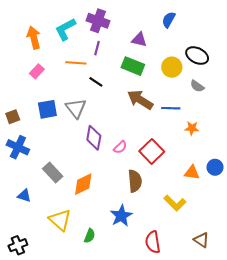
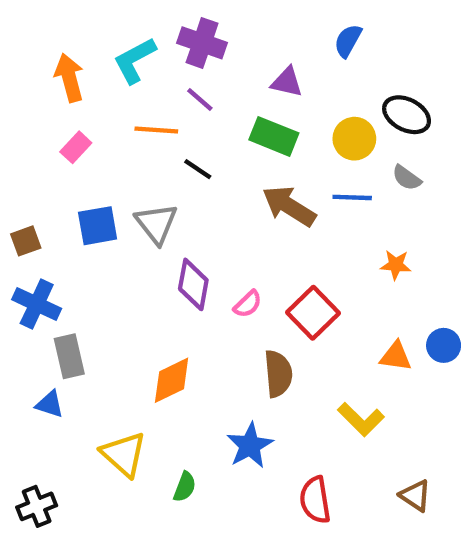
purple line: (97, 48) -> (200, 99), turned -64
blue line: (171, 108) -> (352, 197), moved
gray rectangle: (53, 173) -> (69, 356), moved, turned 30

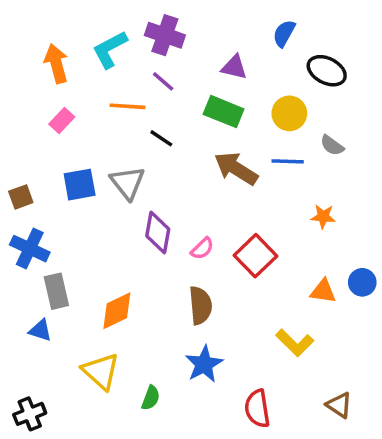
black ellipse: (407, 115) -> (327, 71), moved
brown semicircle: (278, 374) -> (200, 305), moved
orange diamond: (172, 380) -> (117, 311), moved

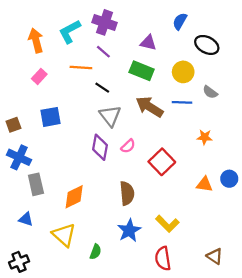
gray triangle: (128, 183) -> (110, 116), moved
pink semicircle: (202, 249) -> (128, 146), moved
blue triangle: (40, 330) -> (26, 219), moved
yellow L-shape: (295, 343) -> (167, 224), moved

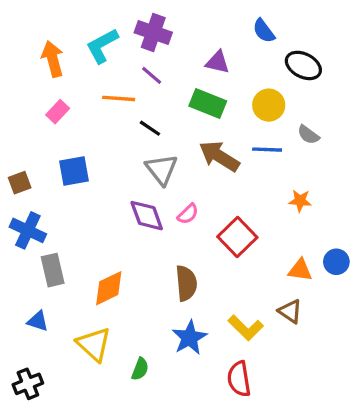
blue semicircle: (180, 21) -> (264, 31), turned -66
purple diamond: (100, 147) -> (147, 216), turned -30
brown triangle: (215, 256) -> (290, 311), moved

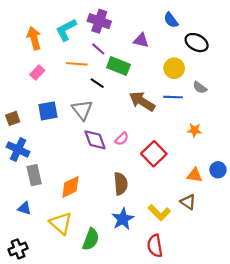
green rectangle: (208, 103) -> (119, 66), moved
gray triangle: (162, 169) -> (82, 110), moved
green semicircle: (140, 369) -> (91, 239), size x1.5

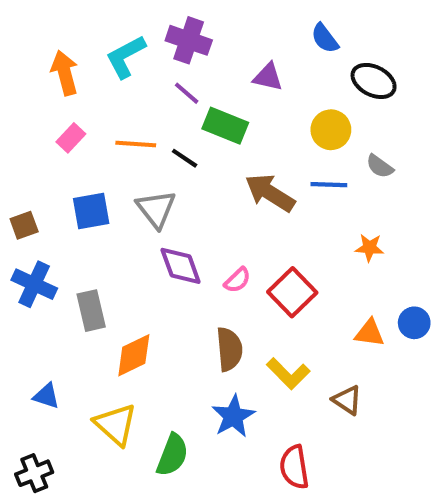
orange line: (77, 64) -> (136, 144), moved
pink semicircle: (122, 139) -> (237, 280), moved
gray rectangle: (34, 175) -> (91, 311), moved
brown triangle: (188, 202) -> (347, 400), moved
yellow L-shape: (159, 213) -> (288, 374), moved

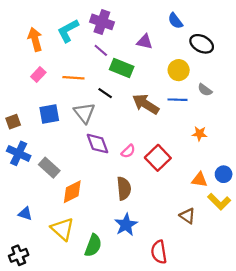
black line: (185, 158) -> (105, 93), moved
gray rectangle: (91, 311) -> (49, 168), turned -35
yellow L-shape: (288, 374) -> (219, 202), moved

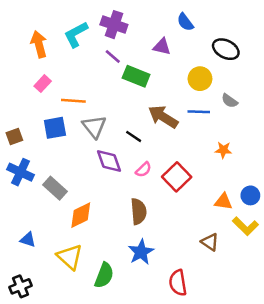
blue semicircle: (175, 21) -> (185, 22), moved
orange line: (73, 78) -> (73, 101), moved
black line: (105, 93) -> (134, 136), moved

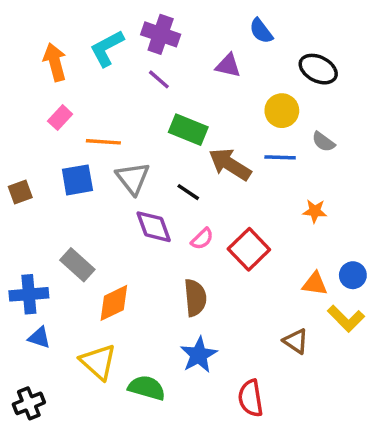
green rectangle: (136, 76) -> (188, 130), moved
blue cross: (21, 172) -> (29, 294), moved, turned -30
green semicircle: (104, 275) -> (147, 388), turned -95

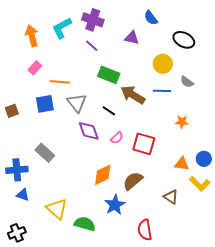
red square: (249, 249) -> (144, 144), turned -30
brown semicircle: (195, 298) -> (133, 181), moved, turned -125
orange diamond: (114, 303) -> (103, 175), moved

